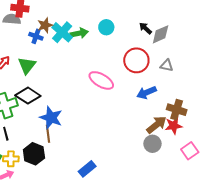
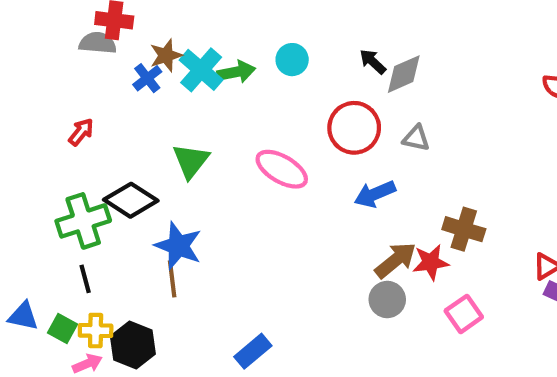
blue cross: (36, 36) -> (147, 78), turned 32
green triangle: (27, 65) -> (191, 161), moved
brown cross: (177, 110) -> (464, 229), moved
black hexagon: (34, 154) -> (133, 345), moved

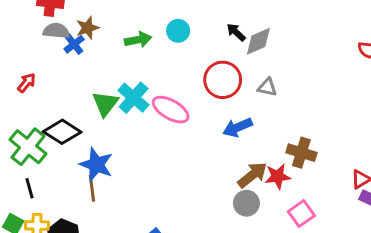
gray semicircle: (98, 43) -> (56, 31), moved
cyan cross: (201, 70) -> (134, 98), moved
green cross: (83, 221) -> (28, 147), turned -33

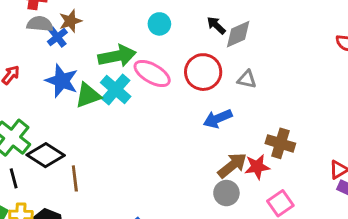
green arrow: (138, 40) -> (117, 56), moved, size x1.4
green triangle: (105, 104) -> (88, 95), turned 32
pink ellipse: (171, 110) -> (152, 73), moved
black diamond: (62, 132) -> (46, 155), moved
blue star: (96, 165) -> (62, 81), moved

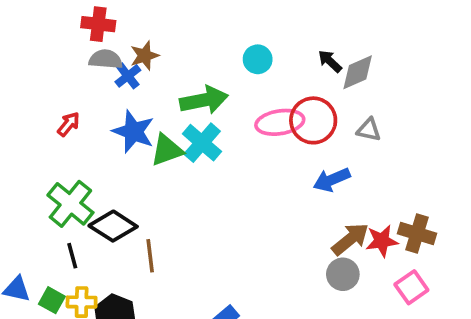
pink ellipse: (152, 73) -> (280, 122), moved, turned -39
brown cross: (280, 143) -> (417, 233), moved

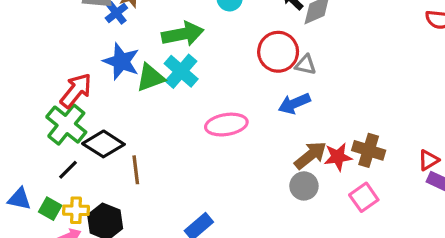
pink ellipse: (280, 122) -> (226, 125), moved
red arrow: (69, 124) -> (76, 91), moved, size x1.6
gray triangle: (369, 130) -> (306, 65), moved
black line: (72, 256) -> (68, 170), turned 60

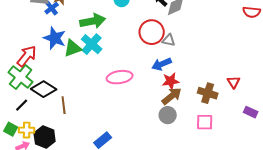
red star: (338, 157) -> (171, 81), moved
red triangle: (428, 160) -> (234, 82), moved, turned -32
pink square: (364, 197) -> (205, 122), turned 36

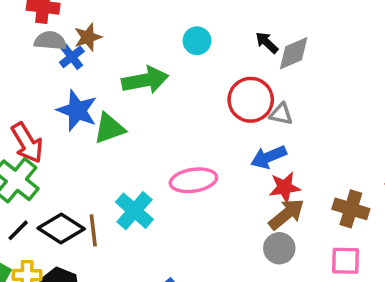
cyan cross: (92, 44) -> (134, 211), moved
red arrow: (27, 56) -> (27, 143), turned 110
black diamond: (44, 89) -> (61, 229), moved

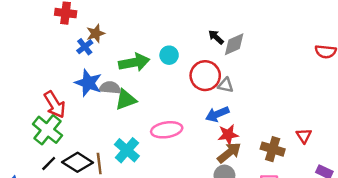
gray semicircle: (50, 41) -> (110, 88), moved
cyan circle: (197, 41) -> (169, 55), moved
green triangle: (109, 128) -> (126, 100), moved

